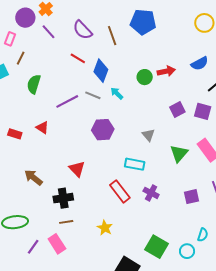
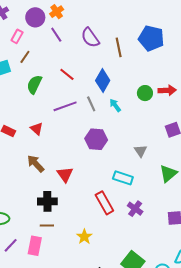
red line: (78, 58) -> (67, 74), moved
gray line: (93, 95) -> (91, 104), turned 35
brown arrow: (33, 177) -> (36, 164), moved
pink rectangle: (57, 244) -> (35, 246), turned 36

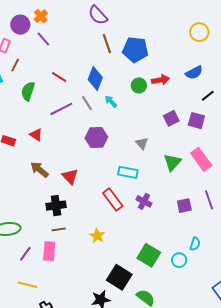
purple semicircle: (90, 38) -> (98, 15), moved
blue pentagon: (151, 38) -> (135, 50), moved

